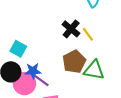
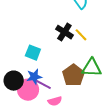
cyan square: (18, 49) -> (33, 53), moved
brown pentagon: (74, 62) -> (73, 75), moved

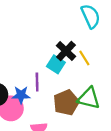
cyan square: (33, 53) -> (56, 64), moved
purple line: (43, 84) -> (37, 82), moved, turned 49

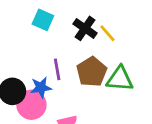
cyan square: (56, 64) -> (43, 20), moved
brown pentagon: (66, 103) -> (92, 72), moved

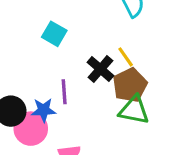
black cross: (85, 28) -> (100, 69), moved
brown pentagon: (92, 72) -> (130, 85), moved

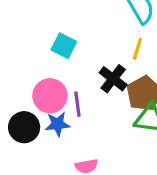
yellow line: (126, 57) -> (137, 49), moved, turned 55
pink circle: (31, 129) -> (50, 96), moved

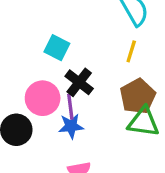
black cross: (113, 79) -> (79, 82), moved
blue star: (58, 124) -> (71, 126), moved

